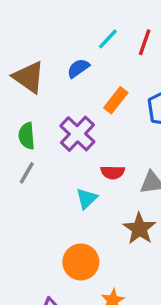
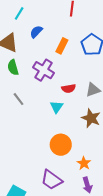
cyan line: (108, 39) -> (19, 13), moved
green semicircle: (27, 136) -> (13, 67), moved
gray line: (27, 173) -> (18, 99), turned -56

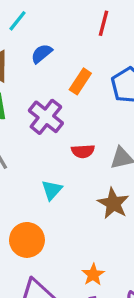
cyan triangle: (57, 107) -> (52, 190), moved
orange circle: (61, 145) -> (27, 240), moved

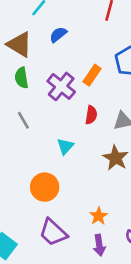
orange rectangle: (80, 81) -> (92, 75), moved
red semicircle: (83, 151) -> (91, 115), turned -78

